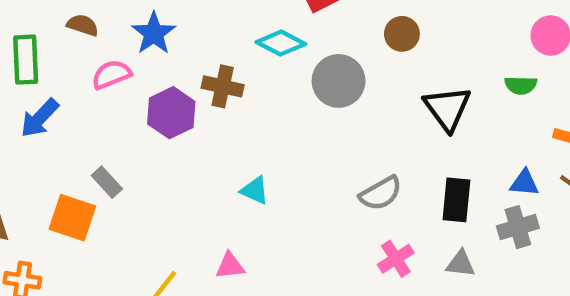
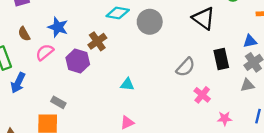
brown semicircle: (83, 25) -> (24, 34), turned -120
brown cross: (223, 86) -> (97, 41), turned -30
gray triangle: (461, 264) -> (247, 85), moved

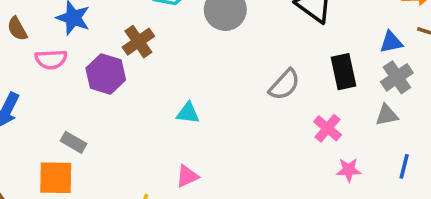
pink semicircle: (45, 52) -> (51, 59), turned -144
pink cross: (202, 95) -> (328, 128), moved

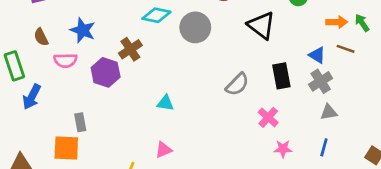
blue triangle: (391, 42) -> (317, 55), turned 42
gray triangle: (387, 115) -> (329, 112), moved
gray rectangle: (74, 142) -> (80, 122), turned 48

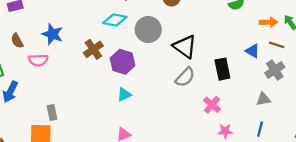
black triangle: (261, 25) -> (185, 47), moved
purple hexagon: (106, 72) -> (123, 62), moved
gray cross: (321, 81) -> (275, 70), moved
cyan triangle: (165, 103) -> (124, 95), turned -32

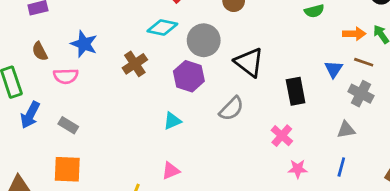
blue triangle: (252, 51) -> (334, 69), turned 32
purple hexagon: (123, 62) -> (189, 76), moved
gray cross: (275, 70) -> (361, 94), turned -30
gray semicircle: (185, 77) -> (231, 109), moved
gray rectangle: (52, 112) -> (68, 125), moved, turned -48

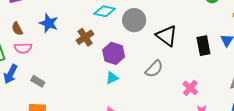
pink semicircle: (66, 76) -> (23, 48), moved
purple hexagon: (189, 76) -> (114, 53), moved
black rectangle: (296, 91) -> (203, 46), moved

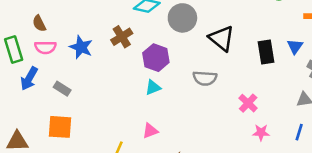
blue star: (49, 23) -> (81, 47), moved
gray semicircle: (154, 69) -> (205, 78), turned 48

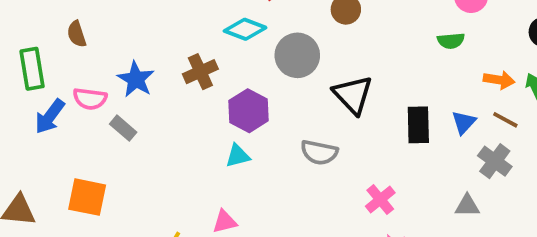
pink semicircle: (45, 47) -> (90, 99), moved
gray rectangle: (62, 89) -> (123, 128), moved

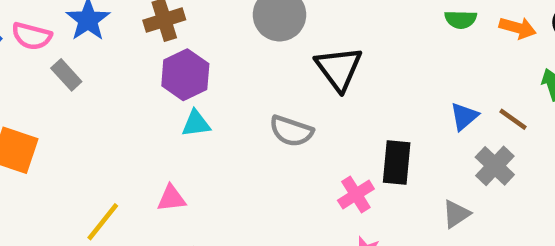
orange arrow: (499, 80) -> (518, 28), moved
purple hexagon: (248, 111) -> (185, 75), moved
black rectangle: (418, 125) -> (397, 162), moved
gray triangle: (467, 206) -> (456, 214), turned -40

